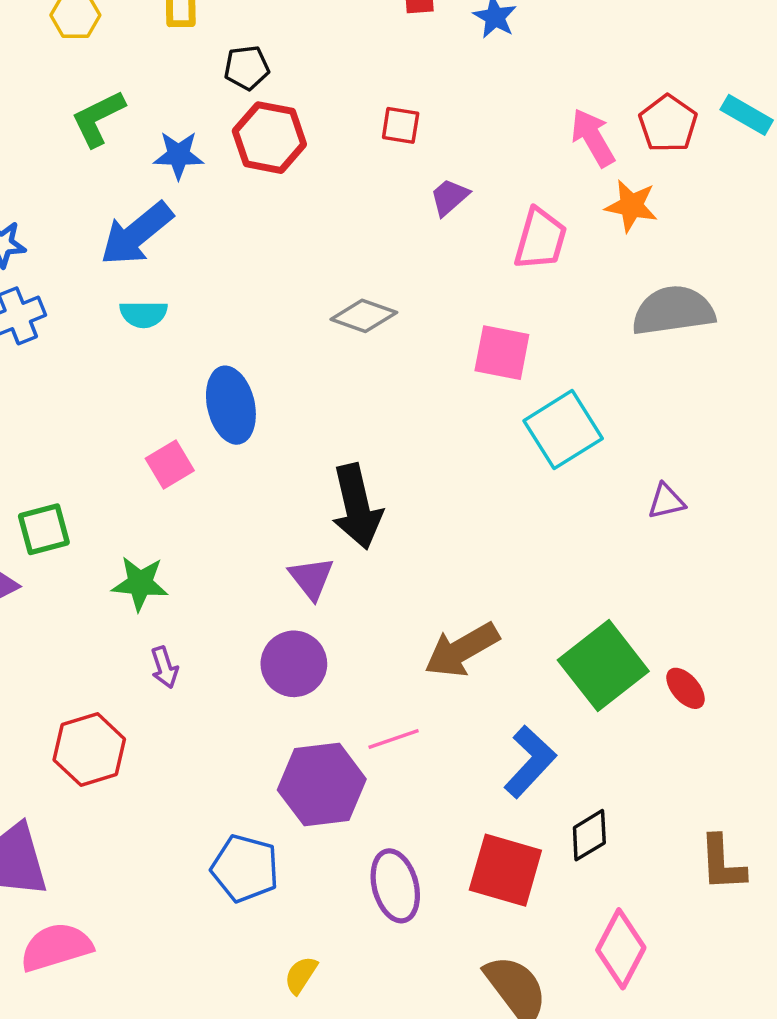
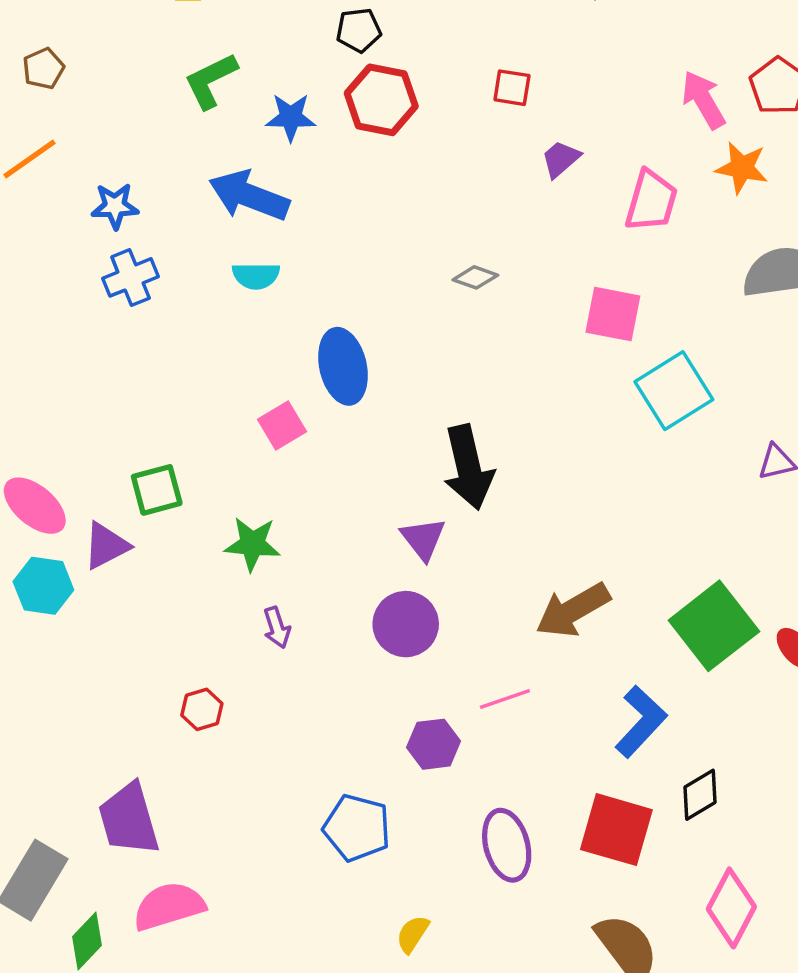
blue arrow: (137, 234) -> (249, 196), turned 60
gray diamond: (364, 316) -> (475, 277), size x0.7
red hexagon: (89, 750) -> (202, 709), size x0.6
purple hexagon: (322, 784) -> (434, 744), size x0.6

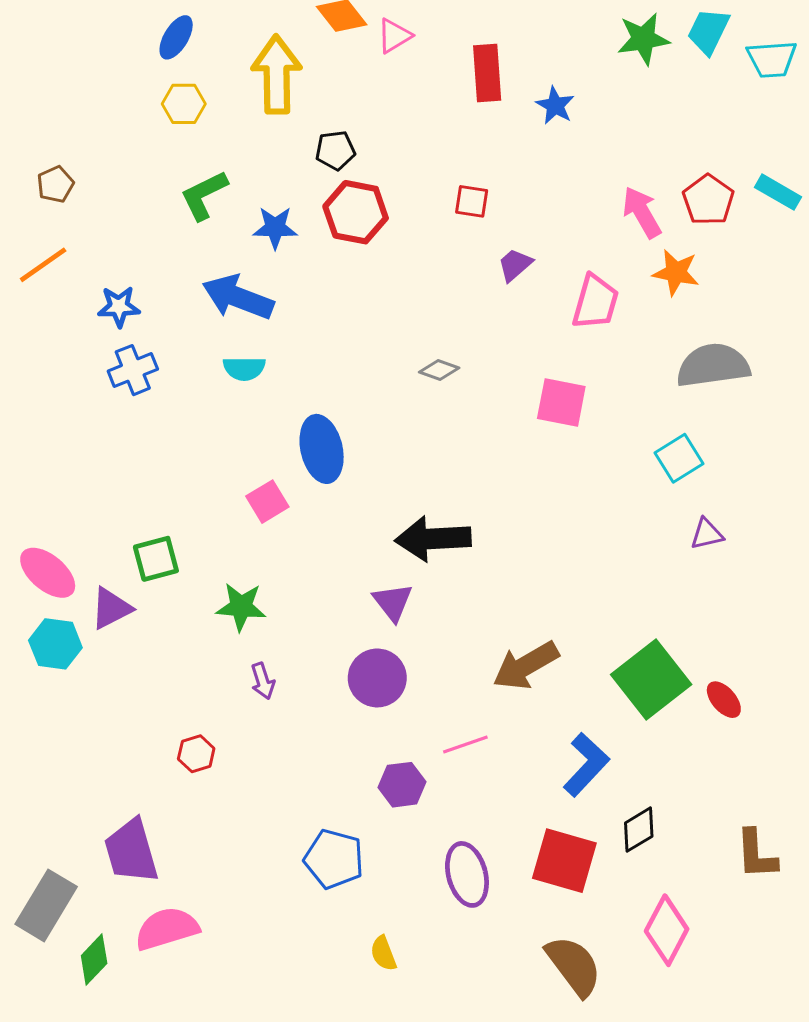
cyan square: (674, 391) -> (679, 458), moved, size x0.7
black arrow: (468, 467) -> (433, 539), turned 100
yellow semicircle: (413, 934) -> (383, 953), turned -54

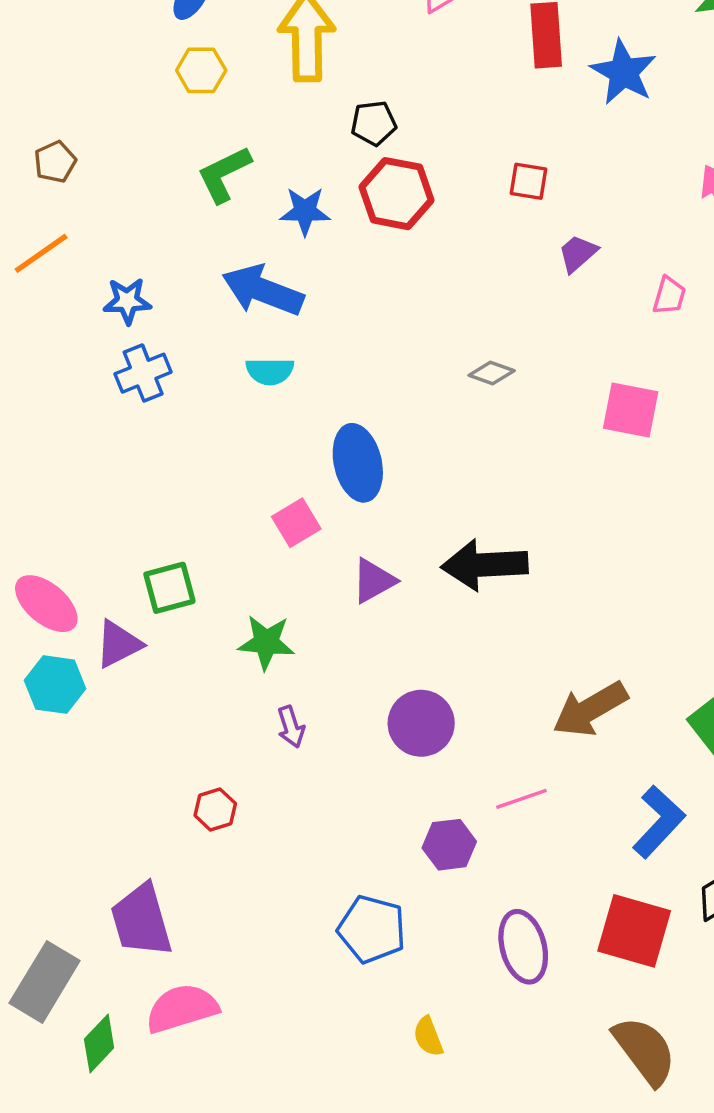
blue star: (555, 105) -> (624, 72), size x1.5
pink trapezoid: (595, 302) -> (669, 296), size x0.6
purple triangle: (393, 602) -> (374, 581), moved, turned 39

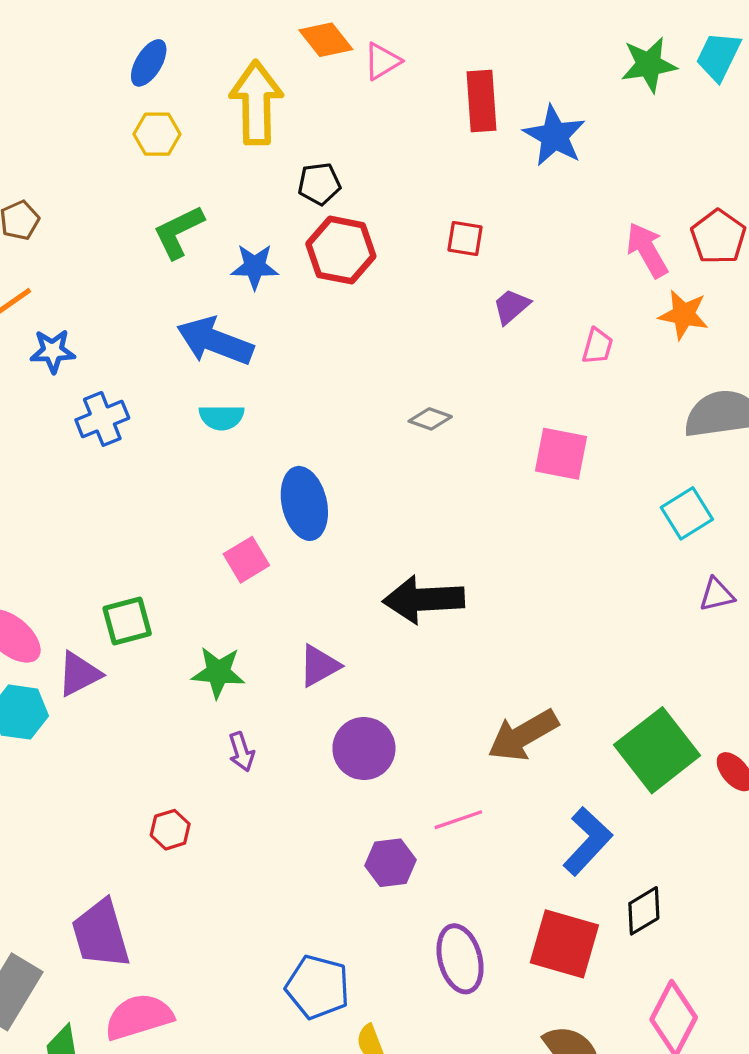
blue star: (127, 301) -> (53, 351), moved
purple triangle: (374, 581) -> (319, 666), moved
blue pentagon: (372, 929) -> (318, 987), moved

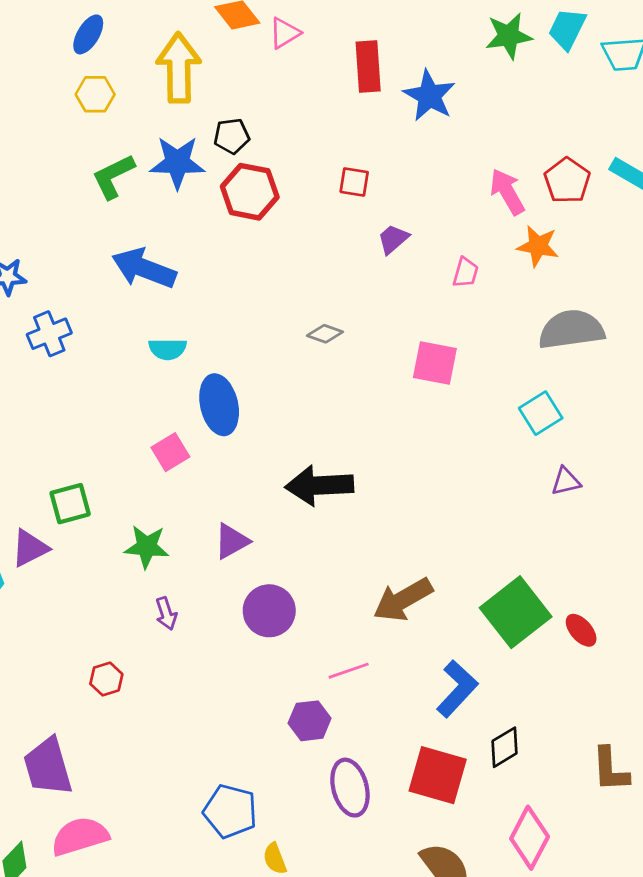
blue star: (255, 267) -> (177, 162), moved, size x1.4
cyan semicircle: (222, 417) -> (168, 349), moved
purple hexagon: (390, 863) -> (310, 721), moved

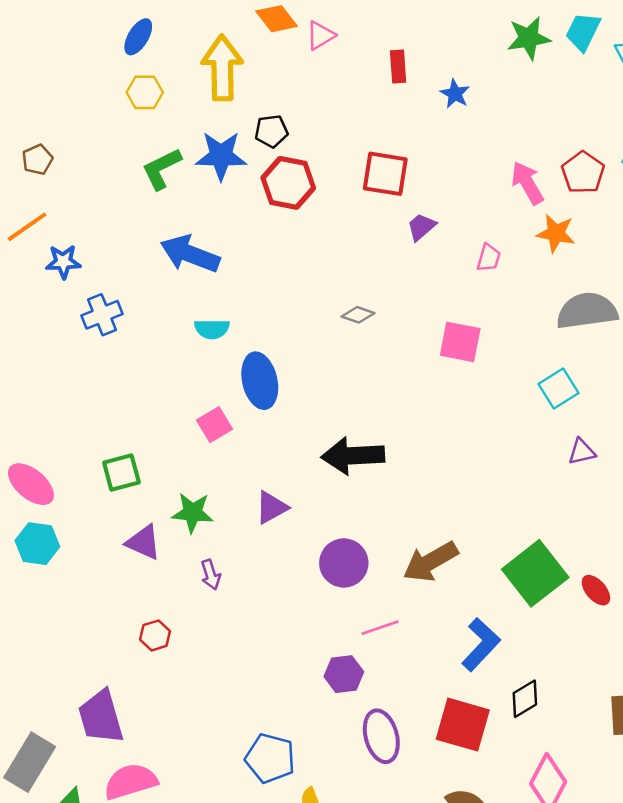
red rectangle: (368, 66) -> (398, 67), size x0.7
blue star: (429, 96) -> (455, 94), size x0.6
red square: (354, 182) -> (385, 174), size x1.6
purple triangle: (30, 548) -> (143, 542), moved, turned 51
purple circle: (269, 611) -> (344, 563), moved

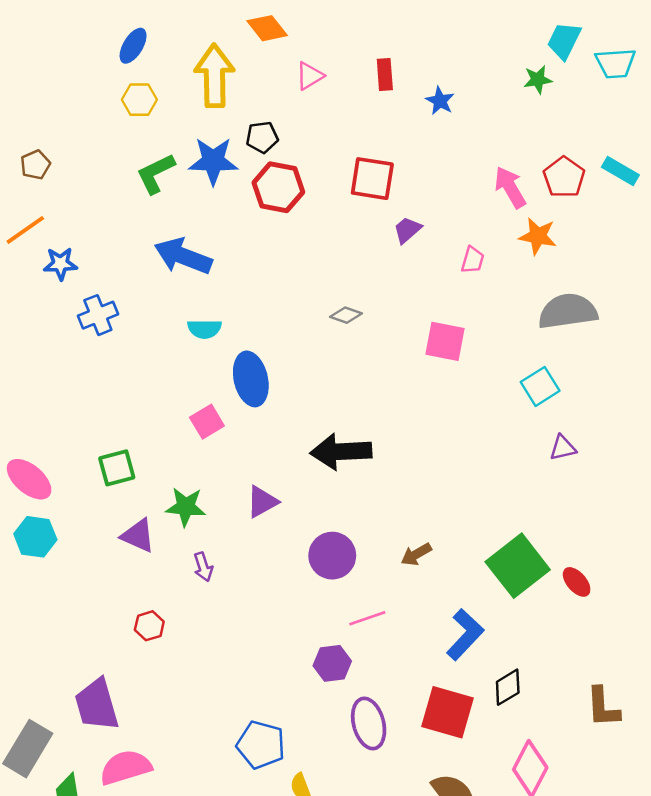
pink triangle: (321, 35) -> (310, 76), moved
green star: (529, 38) -> (538, 80), moved, size x0.7
brown arrow: (430, 562) -> (416, 554), size x0.6

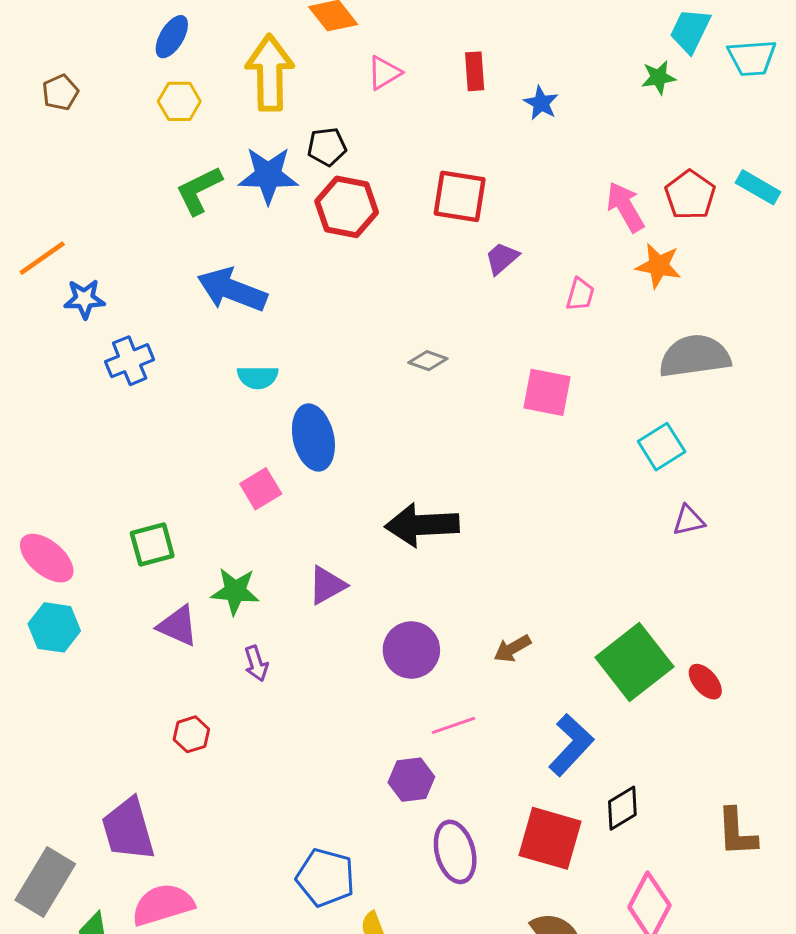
brown pentagon: (35, 165) -> (60, 92), moved

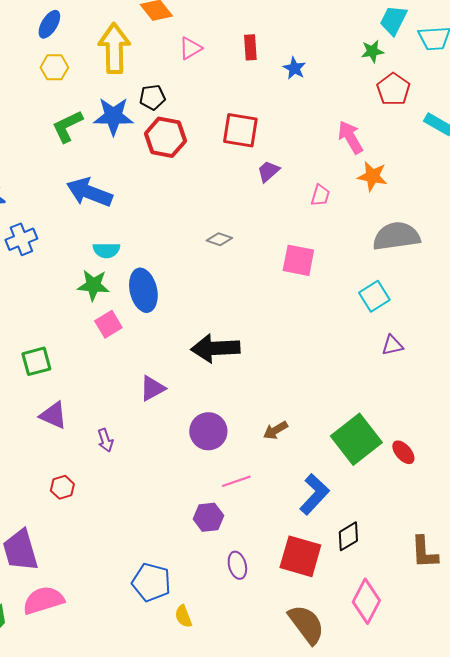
red pentagon: (690, 195) -> (393, 89), moved
green star: (235, 591) -> (93, 285), moved
purple ellipse: (455, 852) -> (237, 565), size x0.7

